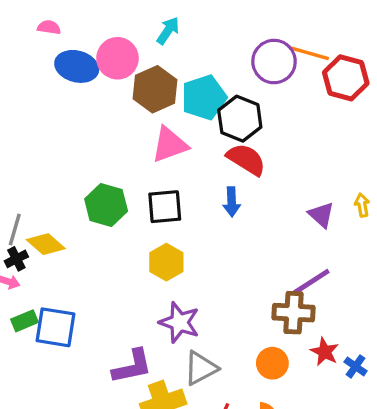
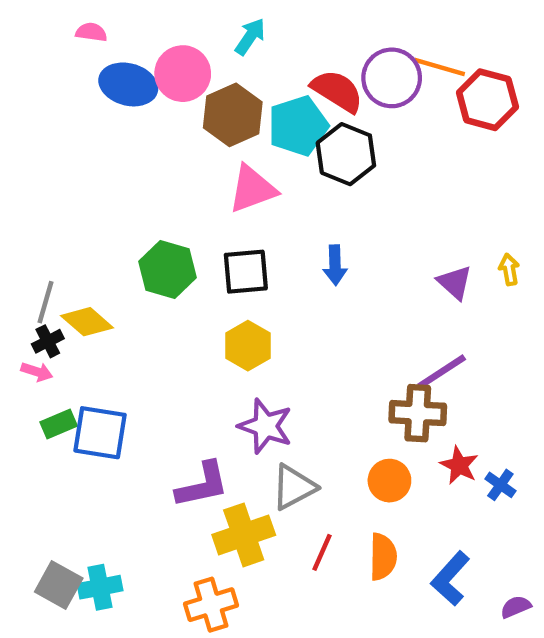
red semicircle: (246, 159) -> (337, 91), moved

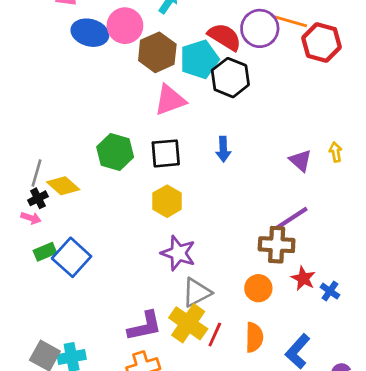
blue square: (100, 433) -> (72, 257), turned 33
purple L-shape: (202, 485) -> (145, 326), moved
yellow cross: (244, 535) -> (188, 323), moved, turned -36

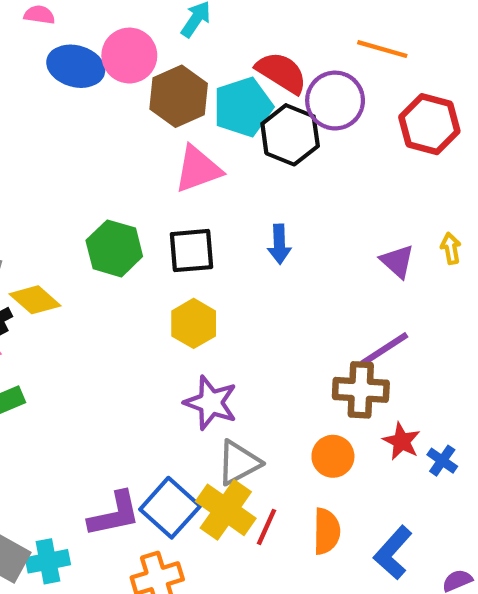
purple circle: (260, 28) -> (335, 101), moved
red hexagon: (322, 42) -> (429, 124), moved
blue square: (72, 257) -> (170, 508), moved
purple L-shape: (145, 326) -> (114, 514), moved

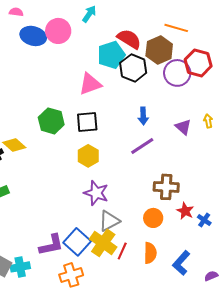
brown hexagon: (179, 96) -> (159, 50), moved
purple circle: (335, 101) -> (177, 73), moved
blue arrow: (279, 244) -> (143, 116), moved
purple line: (384, 349) -> (142, 146), moved

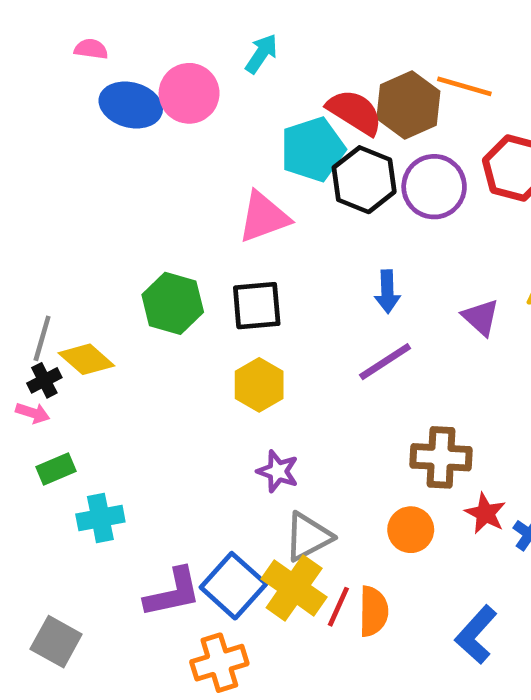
brown hexagon: (159, 50) -> (408, 105), moved
purple circle: (177, 73) -> (434, 187), moved
purple star: (96, 193) -> (278, 471), size x0.7
orange semicircle: (150, 253) -> (373, 611), moved
cyan cross: (20, 267) -> (100, 518), moved

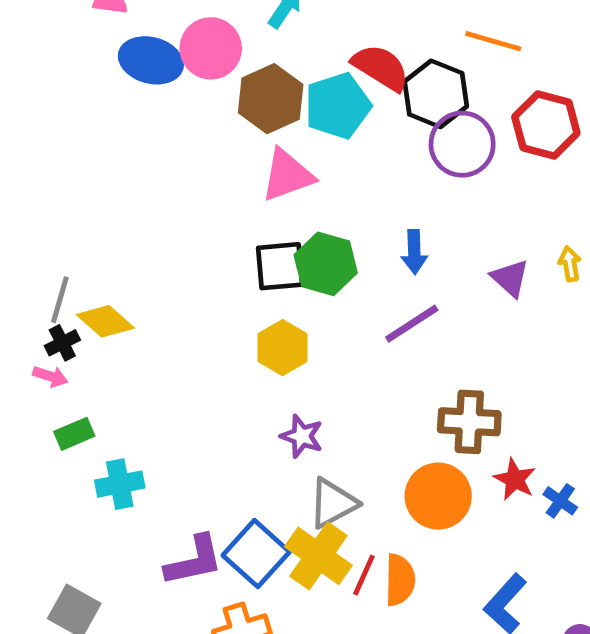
brown hexagon: (408, 105) -> (271, 99), moved
black hexagon: (364, 180) -> (436, 94), moved
green hexagon: (173, 303) -> (326, 264), moved
orange circle: (411, 530) -> (438, 496), size x1.4

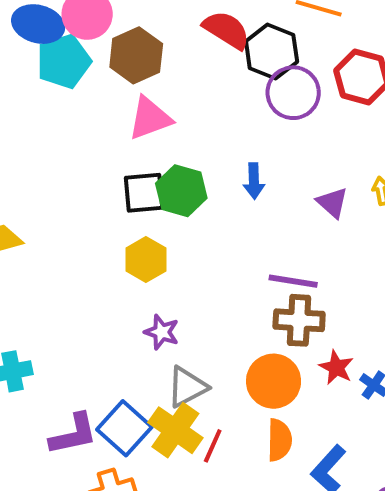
cyan pentagon: (338, 106) -> (64, 61), moved
purple line: (412, 324) -> (293, 281), moved, turned 42
orange semicircle: (400, 580) -> (279, 440), moved

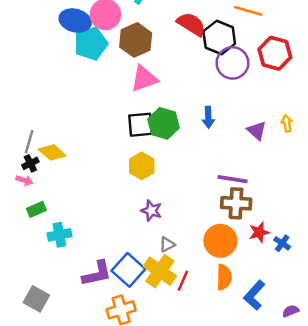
red star: (336, 367) -> (259, 232), turned 30
gray triangle: (187, 387) -> (167, 244), size x0.6

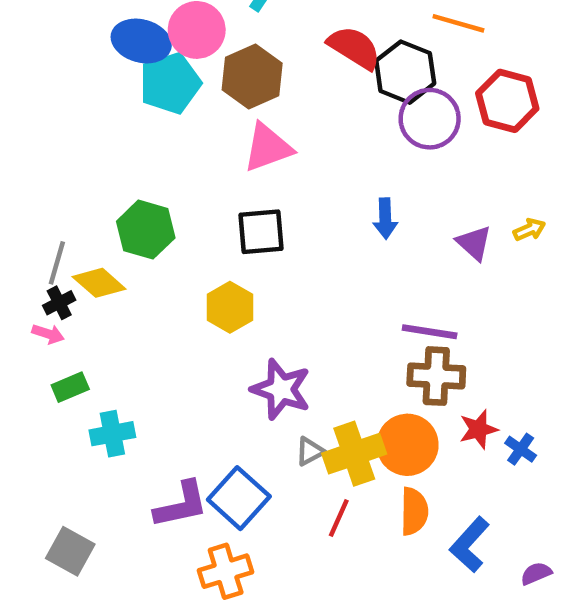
green hexagon: (164, 123) -> (146, 230), moved
yellow arrow: (287, 123) -> (529, 230), turned 77
yellow hexagon: (142, 166) -> (230, 307), moved
purple star: (151, 211) -> (281, 389), size x1.5
yellow cross: (160, 271) -> (354, 454), moved, turned 36

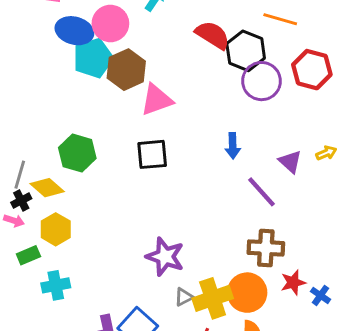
brown hexagon: (252, 77) -> (126, 70), moved
yellow hexagon: (230, 307) -> (56, 229), moved
purple line: (430, 332) -> (262, 192), moved, turned 39

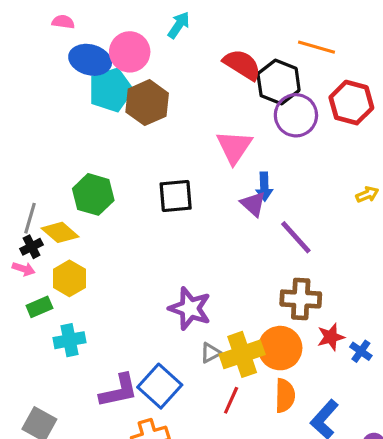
pink triangle: (156, 100) -> (234, 147), moved, turned -36
purple triangle: (290, 162) -> (253, 204), moved

